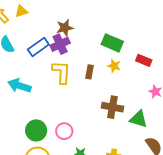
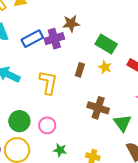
brown star: (65, 28) -> (71, 23), moved
yellow L-shape: (61, 72) -> (48, 82), moved
green triangle: (139, 119) -> (122, 123), turned 30

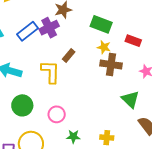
brown rectangle: (80, 70) -> (69, 56), moved, turned 32
brown cross: (98, 108) -> (111, 64), moved
green circle: (19, 121) -> (22, 105), moved

